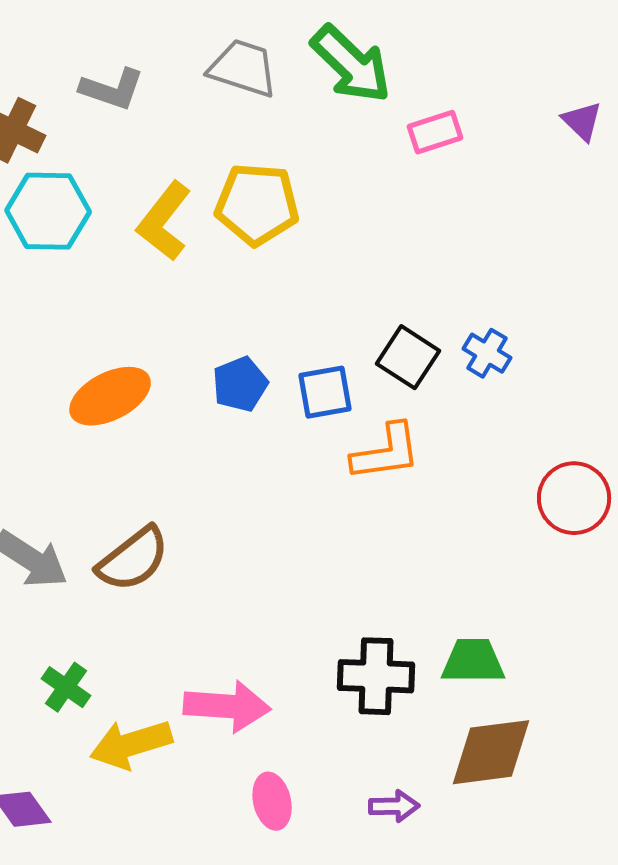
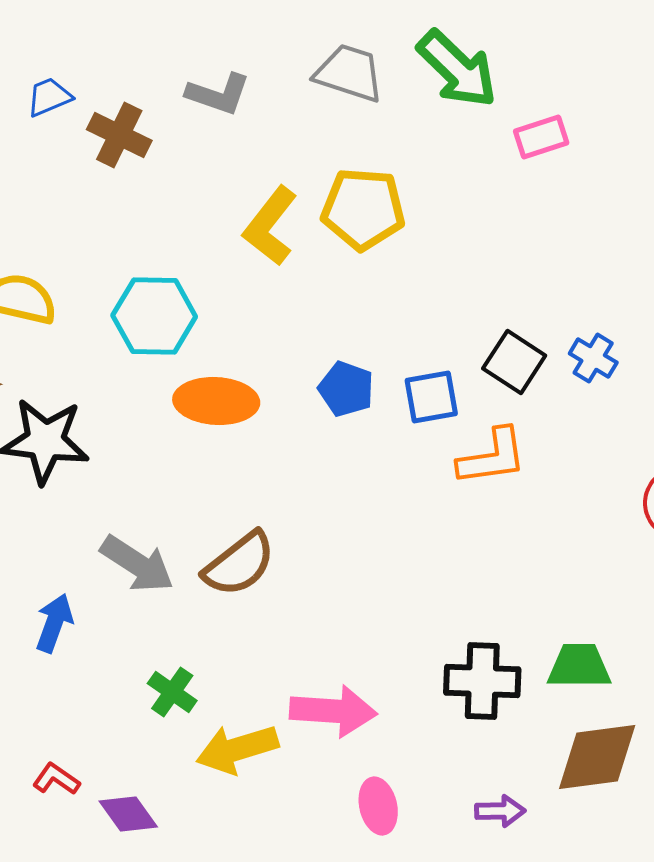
cyan hexagon: (48, 211) -> (154, 316), moved
blue pentagon: (240, 384) -> (346, 389), turned -30
orange ellipse: (110, 396) -> (216, 401), turned 30

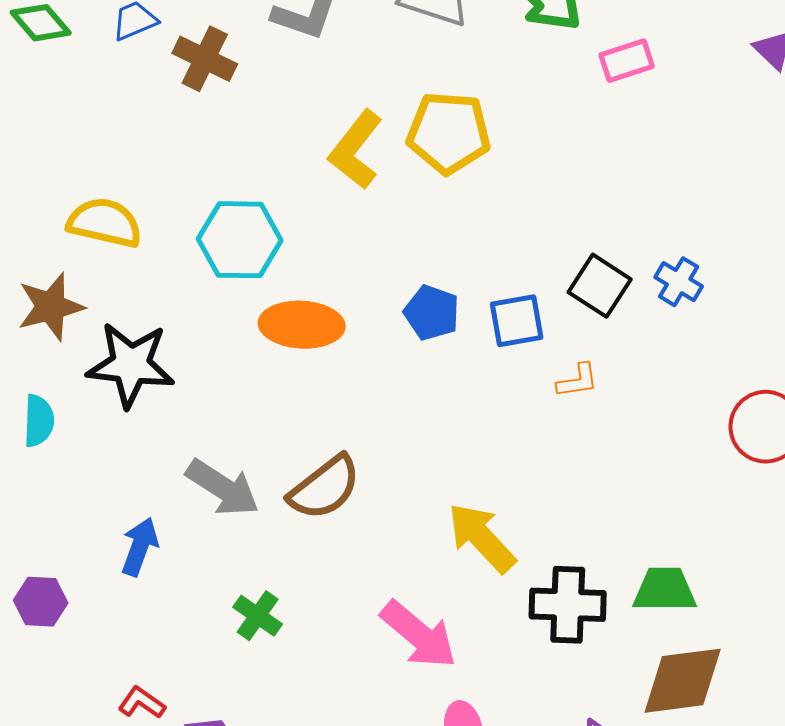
orange L-shape: (492, 457) -> (578, 381), size x0.6
pink arrow: (333, 711) -> (419, 635), turned 36
yellow arrow: (237, 749) -> (482, 538), moved, turned 64

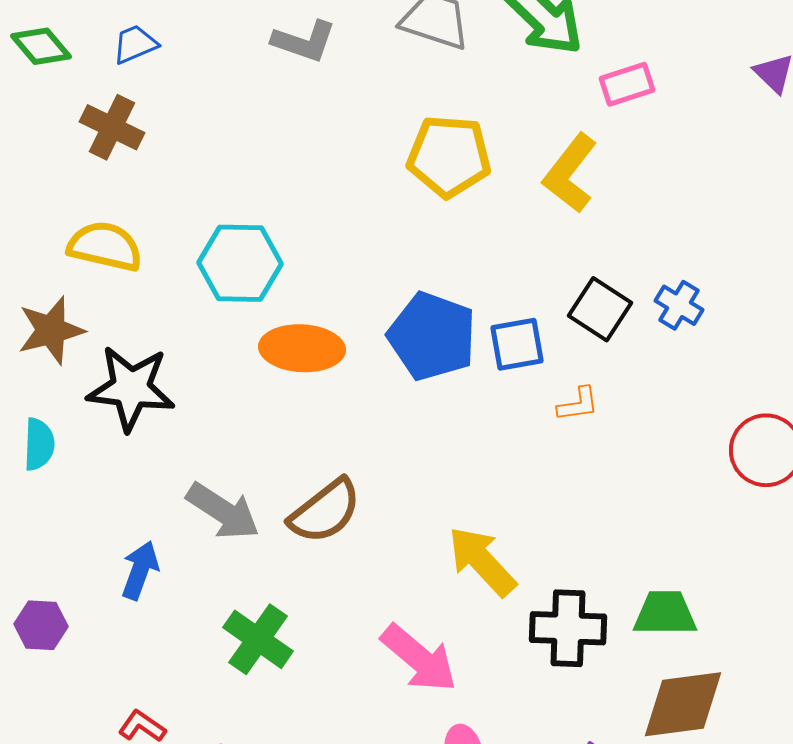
brown cross: (205, 59) -> (112, 127), moved
yellow L-shape: (356, 150) -> (570, 173), moved
blue pentagon: (432, 313) -> (432, 336), size x1.6
green cross: (258, 616) -> (258, 639), size x1.4

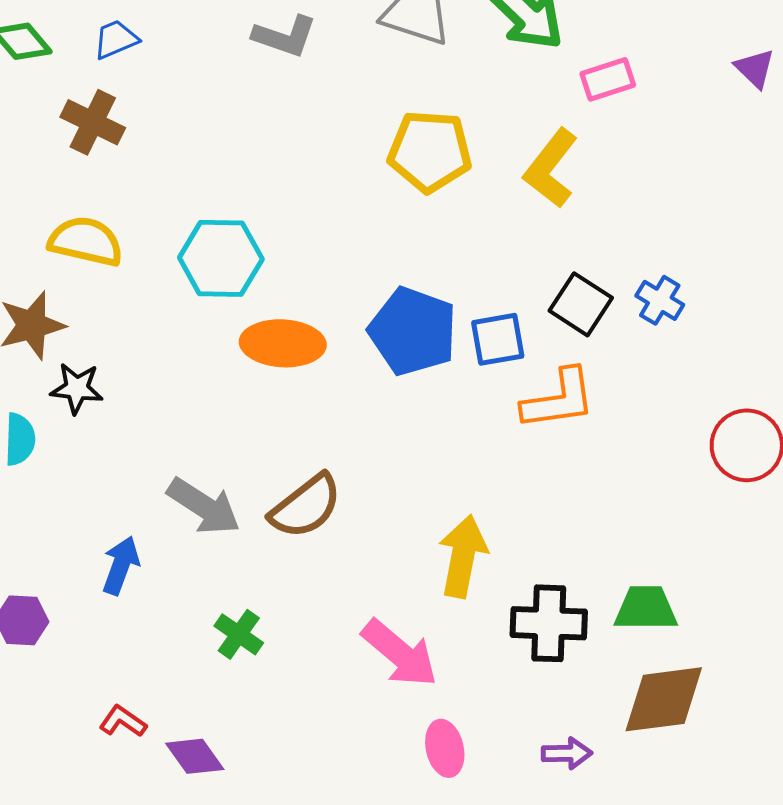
black star: (131, 388) -> (77, 388), moved, size x0.6
orange L-shape: (578, 404) -> (559, 399), size x1.8
yellow arrow: (482, 561) -> (463, 556), turned 54
green cross: (258, 639) -> (239, 634), size x0.7

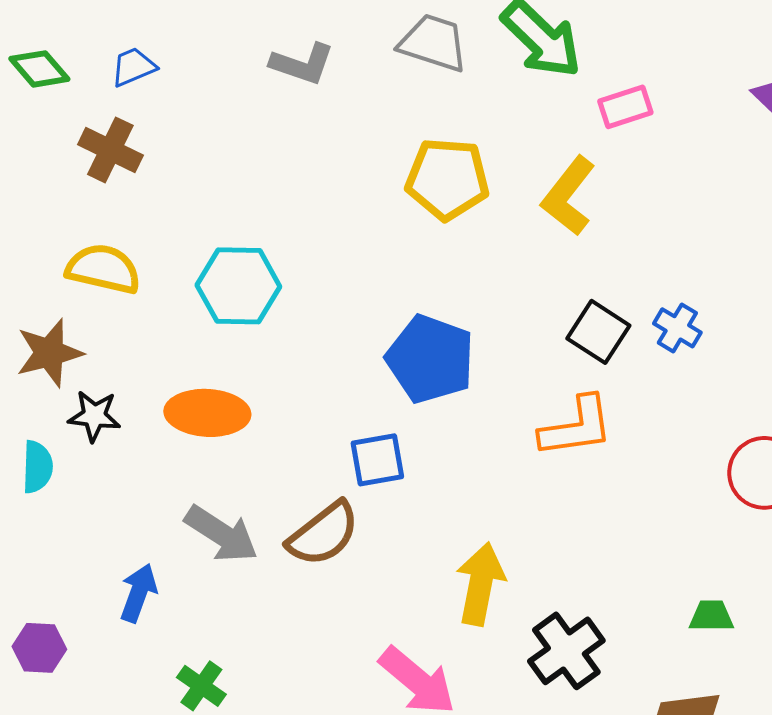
blue square: (498, 339) -> (377, 460), moved
orange ellipse: (283, 343) -> (207, 413), moved
green trapezoid: (646, 608) -> (711, 616), moved, size x0.7
black cross: (549, 623) -> (566, 651), turned -38
green cross: (239, 634) -> (201, 686), moved

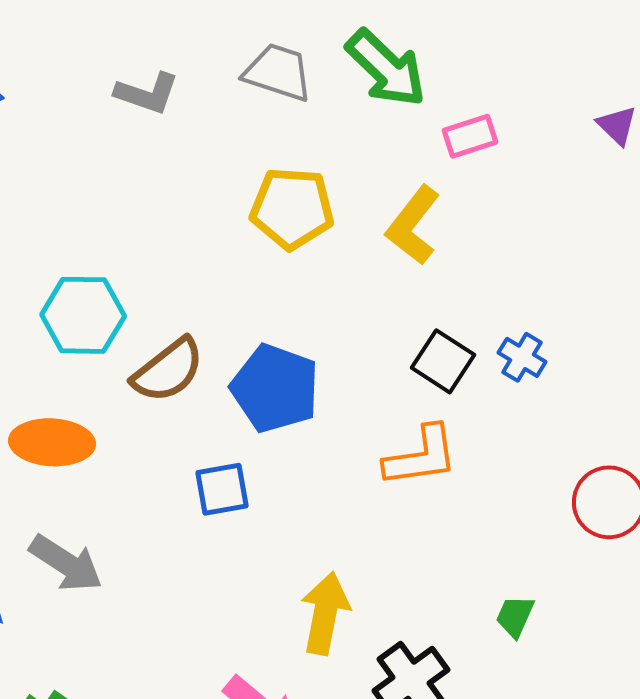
brown semicircle: (323, 534) -> (168, 370), moved
green trapezoid: (711, 616) -> (515, 616), moved, turned -66

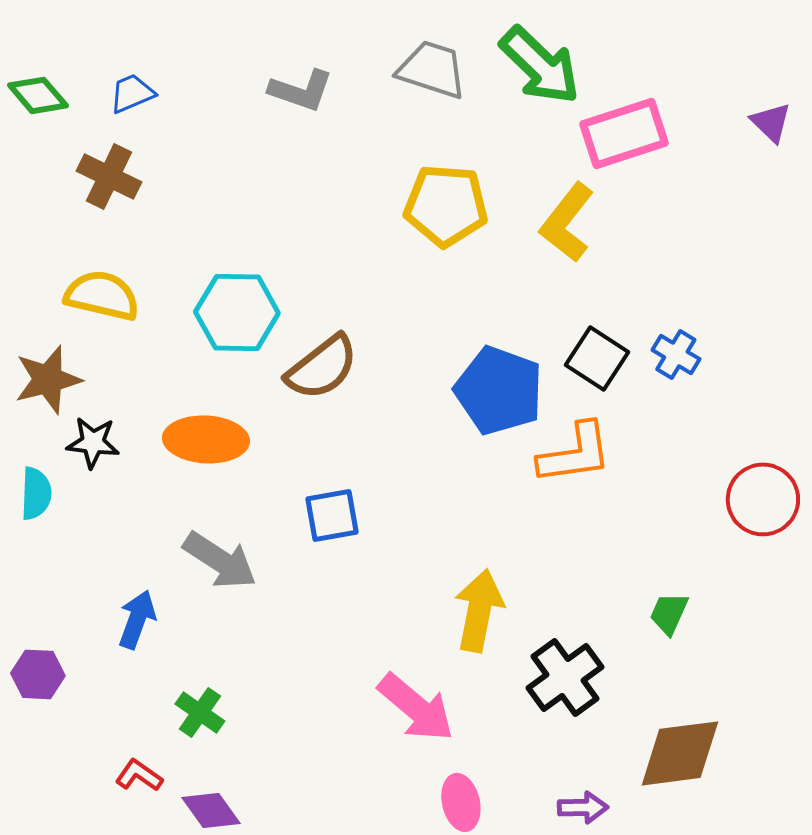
pink rectangle: (470, 136) -> (624, 133), size x1.6
blue pentagon: (275, 388) -> (499, 390), moved
blue square: (222, 489) -> (332, 515), moved

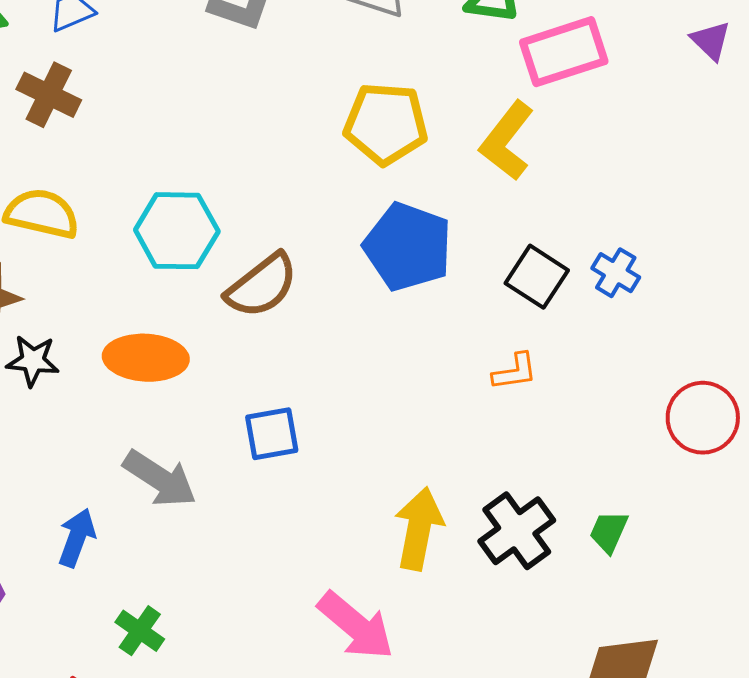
blue pentagon: (499, 390) -> (408, 247), moved
orange L-shape: (575, 453) -> (515, 372), size x0.6
black cross: (565, 677) -> (517, 531), moved

